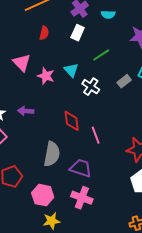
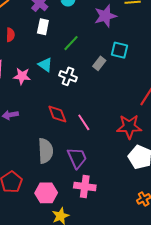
purple trapezoid: (81, 168) -> (77, 158), turned 60

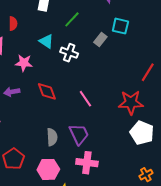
red semicircle: (10, 35) -> (13, 24), moved
pink star: (22, 76) -> (24, 63), moved
red diamond: (57, 114) -> (47, 91), moved
gray semicircle: (46, 151) -> (52, 137), moved, size x0.7

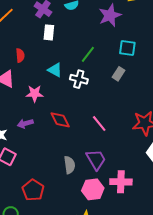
green line: (72, 19) -> (88, 54), moved
gray rectangle: (100, 39) -> (118, 74), moved
pink cross: (87, 163) -> (121, 182), moved
pink hexagon: (48, 169) -> (93, 189), moved

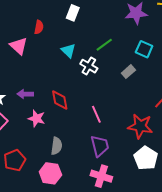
pink star: (35, 94) -> (37, 118), moved
purple trapezoid: (96, 160) -> (100, 146), moved
pink hexagon: (93, 189) -> (50, 173), moved

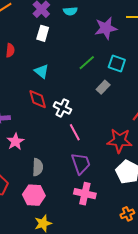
green line: (104, 45) -> (87, 63), moved
white cross: (89, 66) -> (62, 108), moved
red diamond: (60, 100) -> (38, 99), moved
pink star: (37, 118) -> (15, 142), turned 30

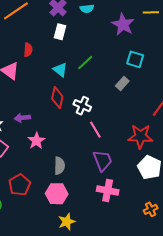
purple star: (106, 28) -> (123, 24), turned -30
green line: (87, 63) -> (85, 63), moved
red diamond: (38, 99) -> (57, 98), turned 30

